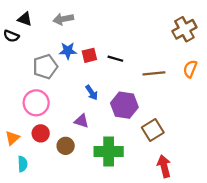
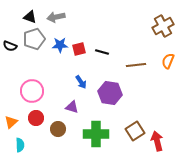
black triangle: (25, 19) -> (30, 17), moved
black semicircle: (11, 36) -> (10, 46), moved
gray pentagon: (45, 67) -> (34, 39), moved
brown square: (153, 130) -> (135, 131), moved
red arrow: (164, 166) -> (157, 141), moved

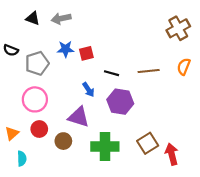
gray pentagon: (34, 39) -> (37, 63), moved
black line: (102, 52) -> (111, 73), moved
purple triangle: (72, 107) -> (79, 117), size x1.5

